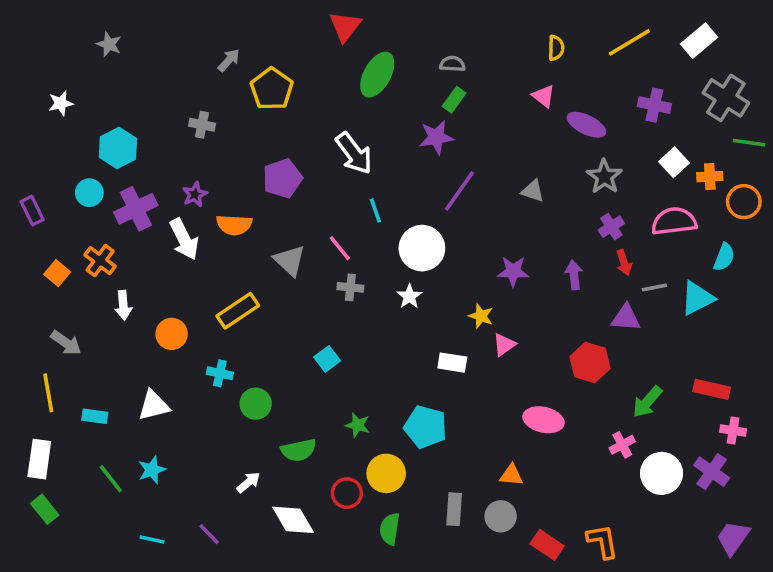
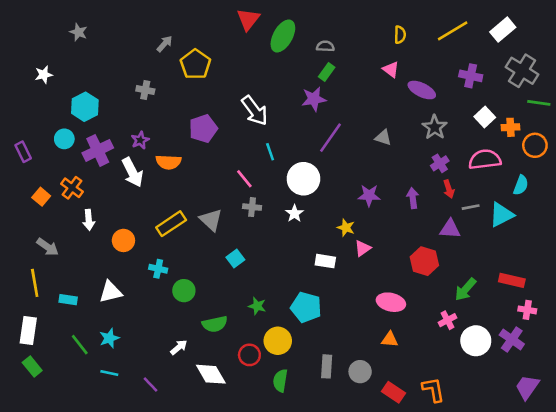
green ellipse: (377, 75) -> (283, 36), moved
gray triangle: (290, 261) -> (211, 220), moved
orange triangle: (511, 475) -> (390, 339), moved
cyan line: (152, 540) -> (109, 373), moved

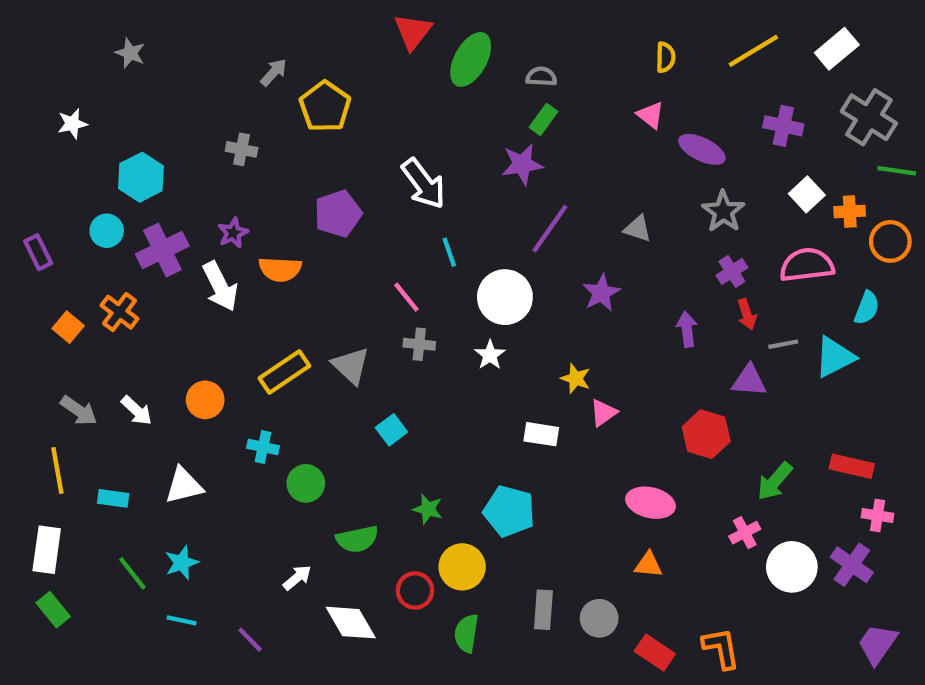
purple star: (369, 195) -> (601, 293), moved, turned -30
white arrow: (89, 220) -> (137, 411), moved, turned -42

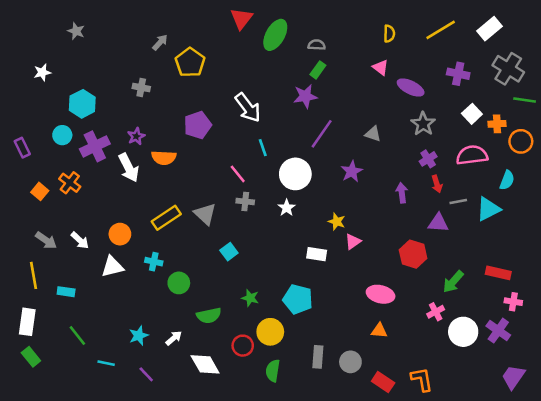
white triangle: (184, 486) -> (112, 267), moved
cyan star: (182, 563) -> (139, 336), moved

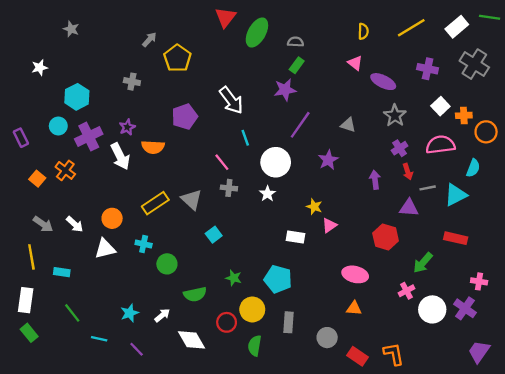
green line: (525, 100) -> (490, 17), moved
red rectangle: (498, 273) -> (456, 238), moved
gray rectangle: (318, 357) -> (289, 322), moved

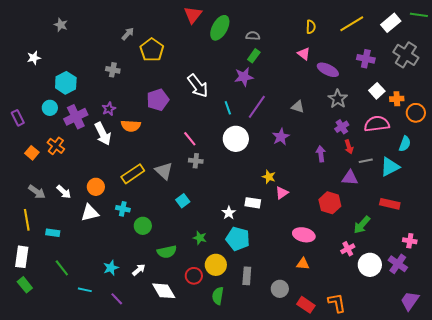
cyan line: (245, 138) -> (228, 108), moved
white star: (267, 194) -> (229, 213), moved

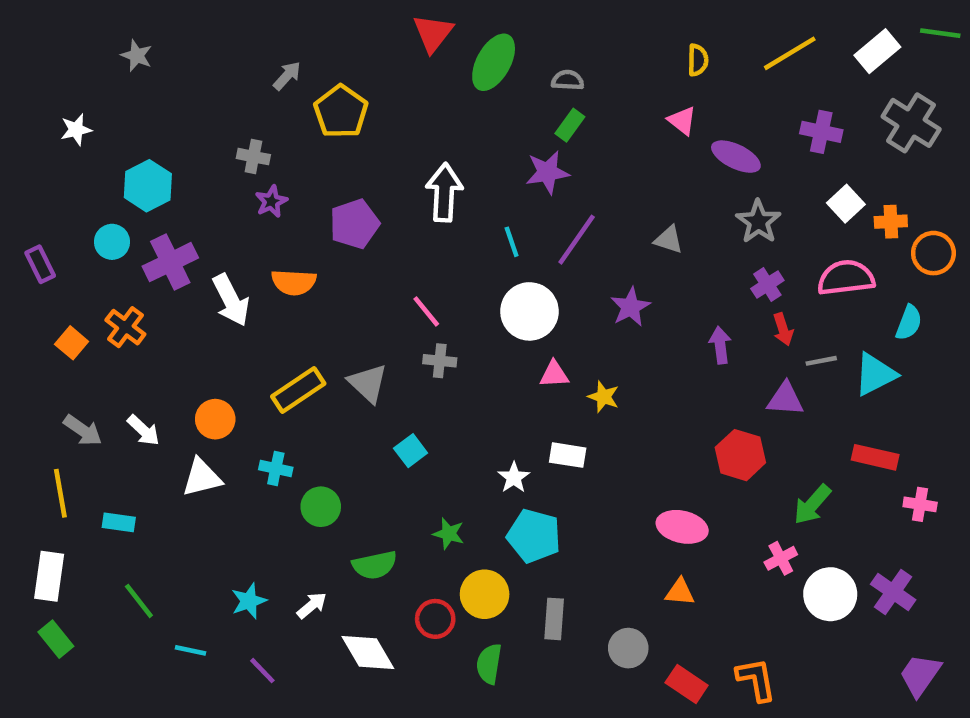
white arrow: (198, 86) -> (444, 192), turned -140
purple star: (109, 109) -> (271, 201), moved
pink triangle: (282, 193) -> (554, 374), moved, turned 32
pink cross: (410, 241) -> (920, 504), moved

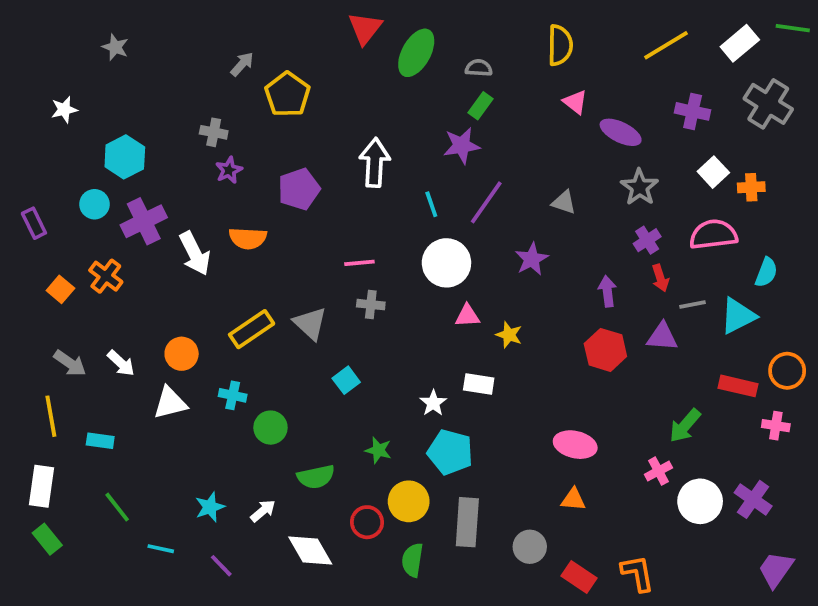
yellow semicircle: (698, 60) -> (560, 45), moved, size x1.5
orange circle: (933, 253) -> (787, 371), moved
pink line: (426, 311) -> (359, 263), turned -56
red hexagon: (740, 455) -> (605, 350), moved
gray rectangle: (554, 619) -> (467, 522), size x1.4

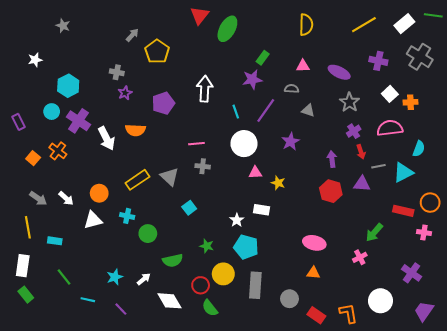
gray semicircle: (479, 68) -> (292, 89), moved
pink triangle: (575, 102) -> (303, 66), moved, turned -40
purple cross: (144, 221) -> (79, 121), turned -30
white circle: (700, 501) -> (381, 301), moved
green semicircle: (412, 560) -> (210, 308), moved, turned -48

